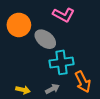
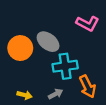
pink L-shape: (64, 15) -> (88, 23), moved
orange circle: (19, 25) -> (20, 48), moved

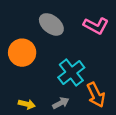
gray ellipse: (48, 42) -> (51, 24), moved
cyan cross: (65, 66) -> (71, 73), turned -30

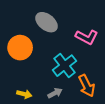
pink L-shape: (96, 26) -> (87, 37), moved

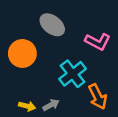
gray arrow: (55, 93) -> (51, 105), moved

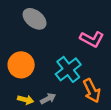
gray ellipse: (52, 25) -> (35, 19), moved
orange circle: (22, 53) -> (21, 65), moved

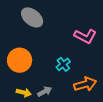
cyan cross: (68, 69) -> (63, 64), size x0.6
orange arrow: (92, 91) -> (85, 84), turned -80

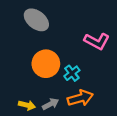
orange circle: (20, 60) -> (46, 64), moved
orange arrow: (85, 84) -> (80, 98), moved

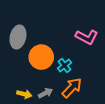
gray ellipse: (36, 20) -> (18, 37), moved, turned 65
orange arrow: (80, 98) -> (72, 88), turned -30

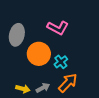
pink L-shape: (87, 37) -> (58, 28), moved

